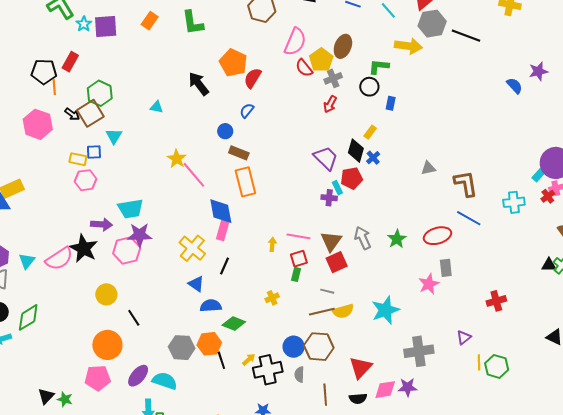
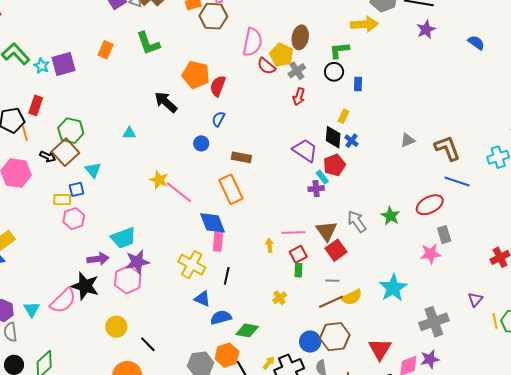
purple star: (538, 71) -> (426, 29), moved
brown rectangle: (239, 153) -> (241, 157), moved
pink star: (429, 284) -> (431, 254), turned 30

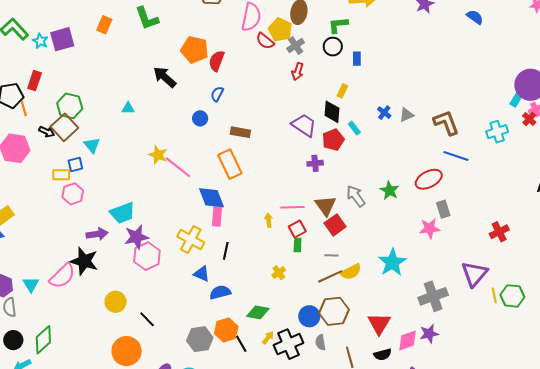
blue cross: (351, 141) -> (384, 113), moved
cyan rectangle: (322, 177) -> (354, 128), moved
pink hexagon: (128, 280) -> (147, 256), moved
purple triangle: (475, 299) -> (474, 274), size x1.8
green diamond: (247, 330) -> (258, 312), moved

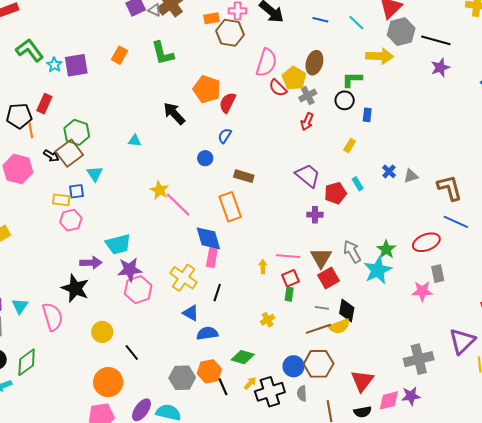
black diamond: (332, 112) -> (347, 310), moved
cyan star: (392, 262) -> (378, 270), moved
pink semicircle: (62, 276) -> (53, 317), moved, turned -68

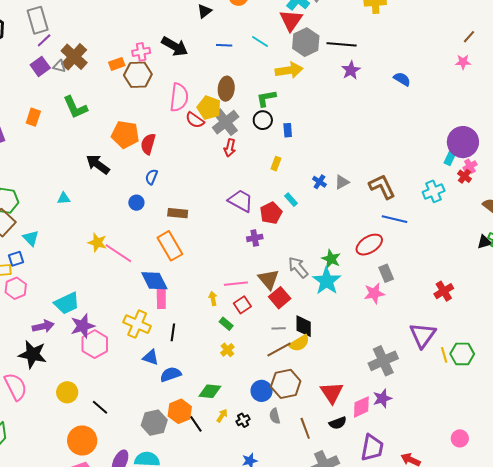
gray cross: (308, 96) -> (226, 122), size x1.5
green rectangle: (289, 294) -> (226, 324), moved, turned -48
black cross: (270, 392) -> (243, 420), size x0.5

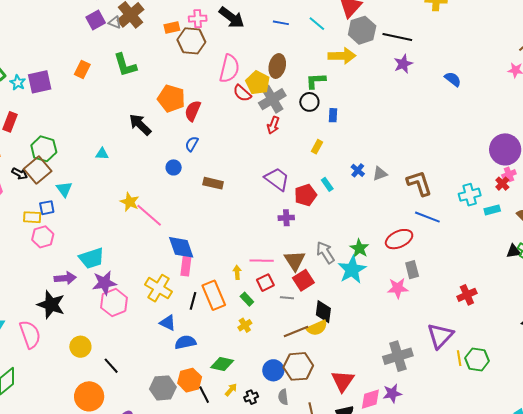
cyan rectangle: (450, 157) -> (492, 210), moved, turned 42
orange rectangle: (170, 246) -> (214, 295), moved
gray line: (279, 328) -> (287, 298), moved

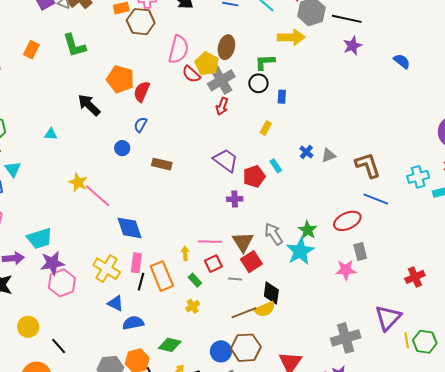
pink rectangle: (186, 266) -> (136, 263), moved

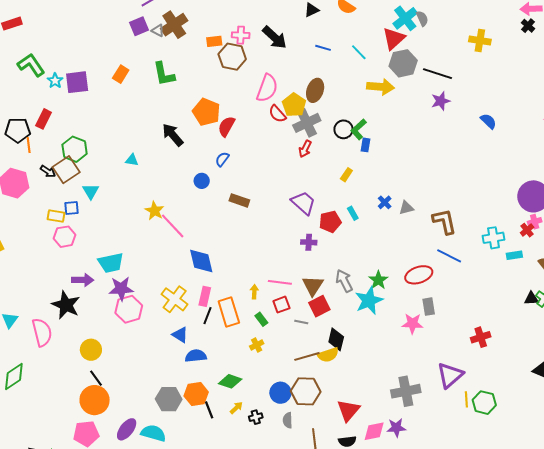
green L-shape: (265, 62) -> (359, 129), moved, turned -45
black line: (59, 346) -> (96, 378), moved

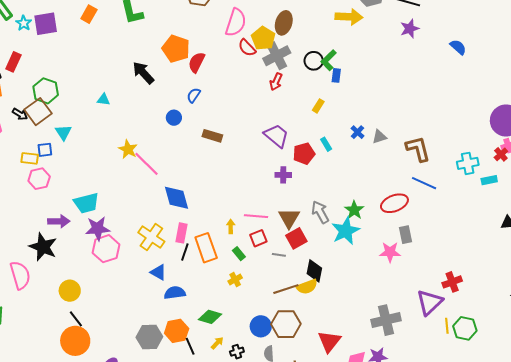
red cross: (481, 337) -> (452, 282), moved

